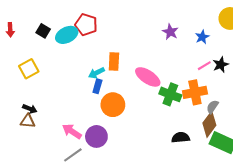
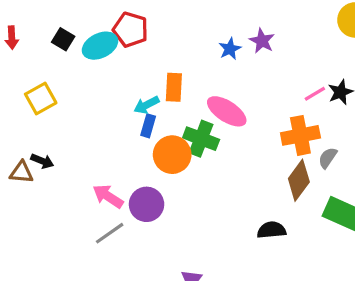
blue star: (202, 37) -> (230, 49), moved
green cross: (170, 94) -> (201, 139), moved
brown triangle: (28, 121) -> (21, 172), moved
brown diamond: (209, 124) -> (299, 180), moved
black semicircle: (181, 138) -> (272, 230), moved

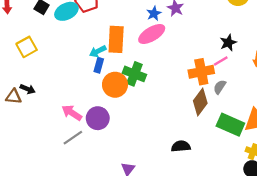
orange rectangle: (174, 87) -> (116, 39), size x1.4
pink line: (315, 94) -> (221, 61), moved
pink ellipse: (227, 111) -> (152, 34), moved, turned -64
black semicircle: (272, 230) -> (181, 146), moved

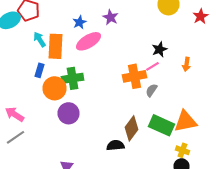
blue star: (154, 13) -> (80, 22), moved
cyan arrow: (98, 51) -> (40, 39), moved, turned 84
green cross: (134, 74) -> (72, 78), turned -30
brown diamond: (200, 102) -> (132, 128), moved
purple circle: (98, 118) -> (68, 113), moved

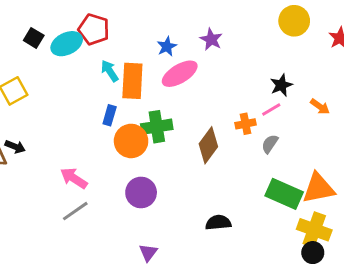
orange arrow: (186, 64) -> (320, 107), turned -64
orange cross: (134, 76) -> (246, 124), size x0.6
purple circle: (68, 113) -> (141, 192), moved
brown diamond: (132, 128) -> (208, 145), moved
yellow cross: (182, 150) -> (314, 230), size x1.6

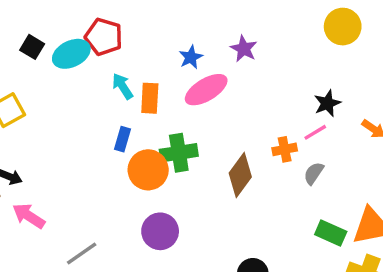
orange rectangle: (132, 81) -> (150, 98), size x0.7
pink arrow: (74, 178) -> (29, 216), moved
green rectangle: (284, 194) -> (331, 233), size x0.7

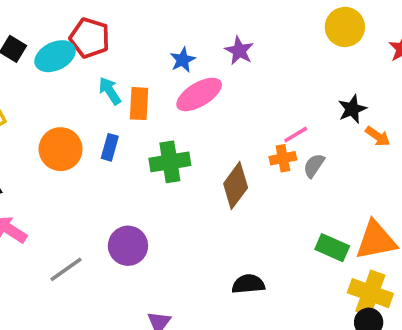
black star: (327, 103) -> (352, 109), moved
pink line: (315, 132) -> (296, 135), moved
orange circle: (148, 170) -> (61, 149), moved
gray semicircle: (314, 173) -> (314, 166), moved
purple circle: (160, 231) -> (128, 246), moved

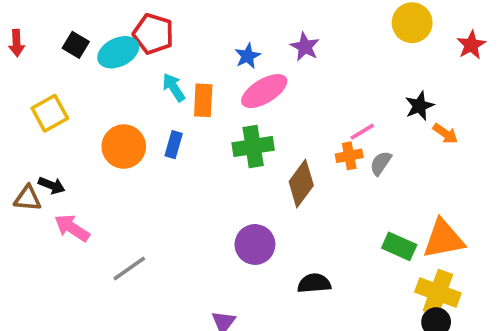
green cross: (170, 162) -> (253, 147), moved
purple circle: (128, 246) -> (255, 244), moved

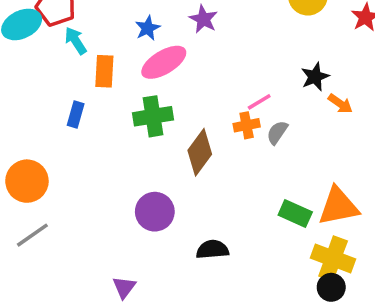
cyan arrow: (174, 87) -> (76, 41), moved
orange circle: (124, 147) -> (27, 181), moved

